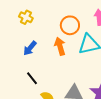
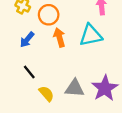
orange circle: (70, 25) -> (49, 15), moved

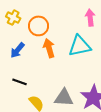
black line: (29, 72) -> (20, 82), turned -32

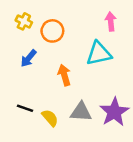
orange arrow: (49, 48) -> (64, 75), moved
black line: (20, 82) -> (25, 108), moved

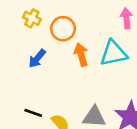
orange arrow: (64, 75) -> (81, 55), moved

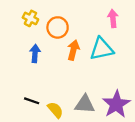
orange arrow: (81, 55) -> (73, 50), turned 30
blue arrow: (37, 58) -> (35, 53), turned 144

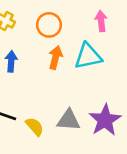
orange circle: (58, 27) -> (49, 25), moved

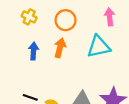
orange arrow: (55, 57) -> (60, 48), moved

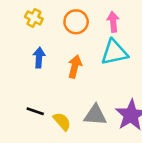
pink arrow: (110, 17) -> (113, 22), moved
orange arrow: (60, 48) -> (75, 67), moved

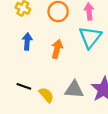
cyan triangle: (114, 52) -> (90, 37), turned -40

